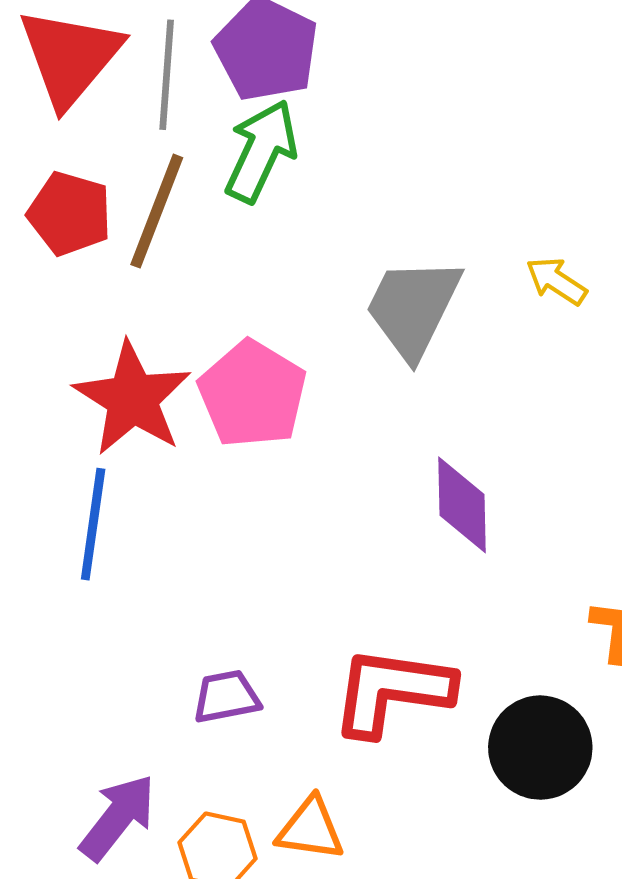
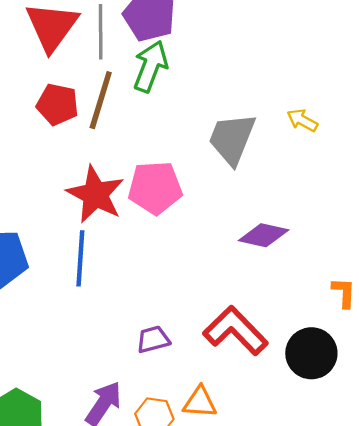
pink pentagon: (252, 394) -> (155, 188), turned -30
purple diamond: (462, 505) -> (264, 235), turned -72
red L-shape: (392, 691) -> (236, 331), turned 42

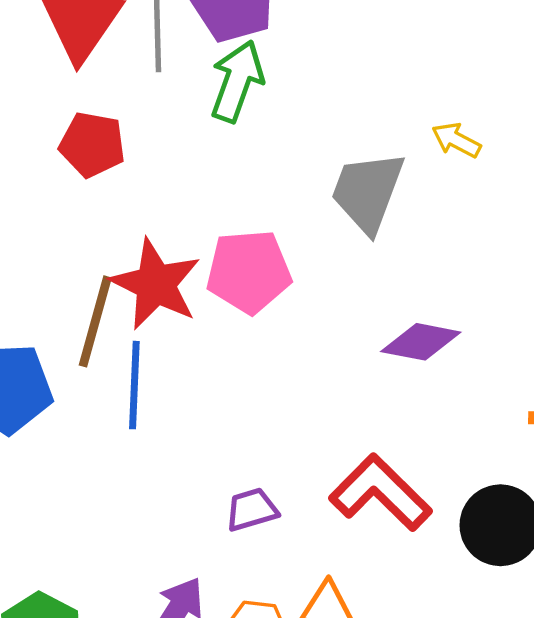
brown line: (101, 100) -> (95, 321), moved
yellow arrow: (302, 120) -> (456, 140), moved

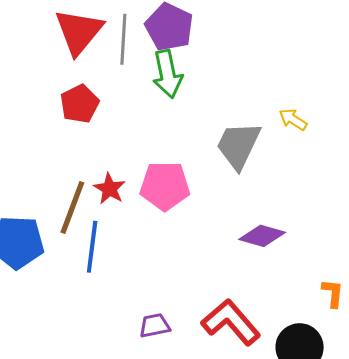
green arrow: (237, 81) -> (167, 74), turned 144
red pentagon: (92, 145) -> (80, 104), turned 30
red star: (156, 284) -> (110, 189), size x0.6

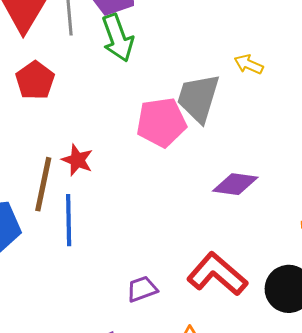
pink pentagon: (165, 186) -> (161, 122), moved

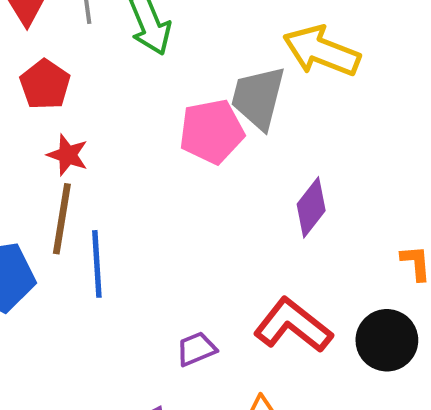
yellow arrow: (249, 64) -> (322, 51), size x2.0
red star: (77, 160) -> (68, 155), moved
purple diamond: (235, 184) -> (311, 207), turned -57

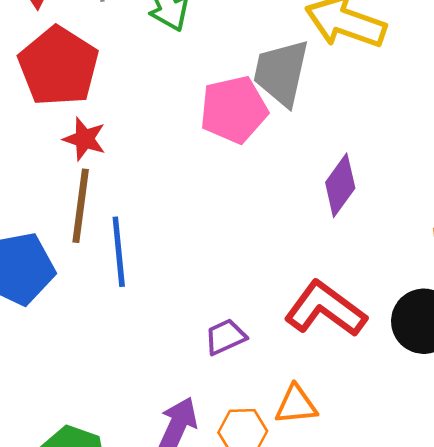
red pentagon: (45, 84) -> (58, 66), size x1.5

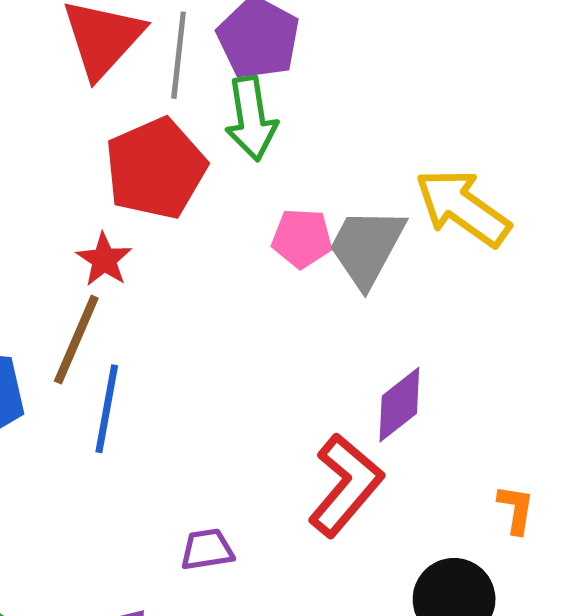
red pentagon: (58, 66) -> (156, 168), moved
pink pentagon: (234, 110) -> (302, 238), moved, size x0.7
red L-shape: (325, 309) -> (346, 485), moved, turned 78

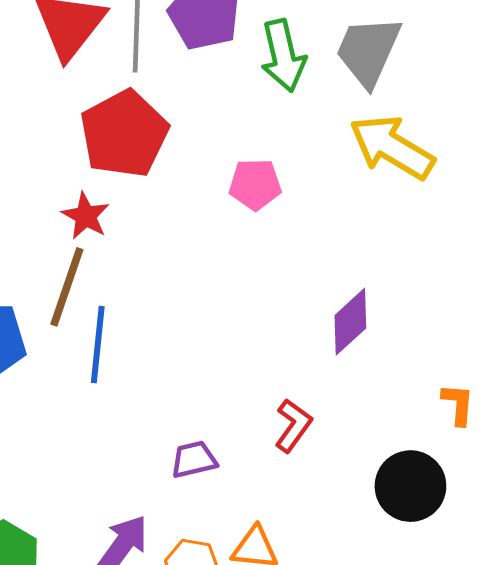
green arrow: (251, 119) -> (283, 56), moved
gray trapezoid: (367, 247) -> (368, 51), moved
red L-shape: (346, 485) -> (293, 426), moved, size x0.6

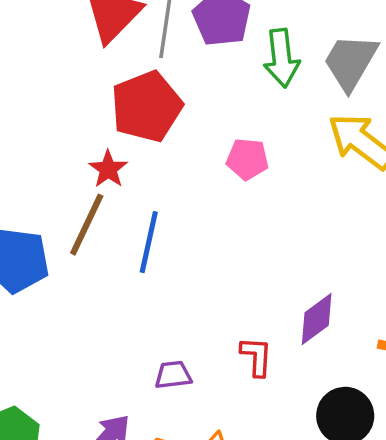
purple diamond: (350, 322) -> (317, 319), moved
blue line: (98, 345) -> (149, 242), moved
red L-shape: (293, 426) -> (256, 357), turned -39

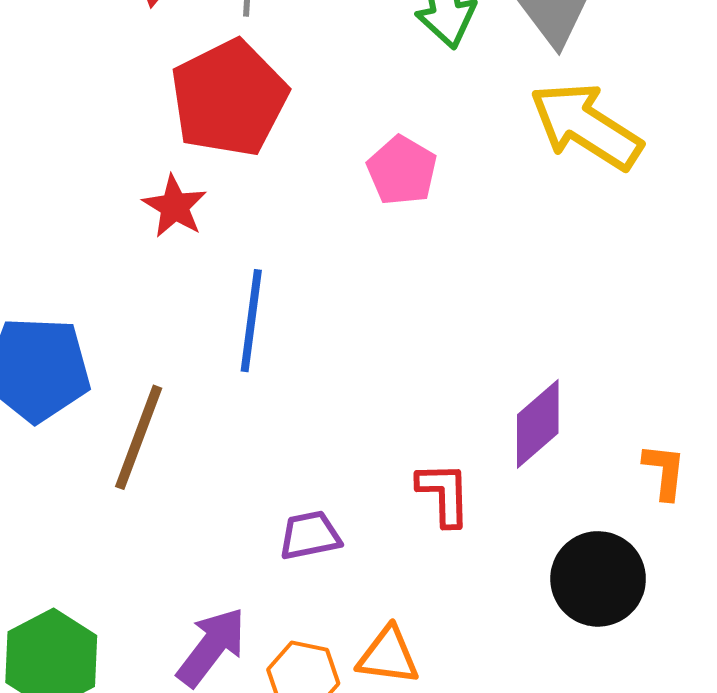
pink pentagon: (247, 159) -> (402, 171), turned 30
brown line: (87, 225) -> (139, 437), moved

